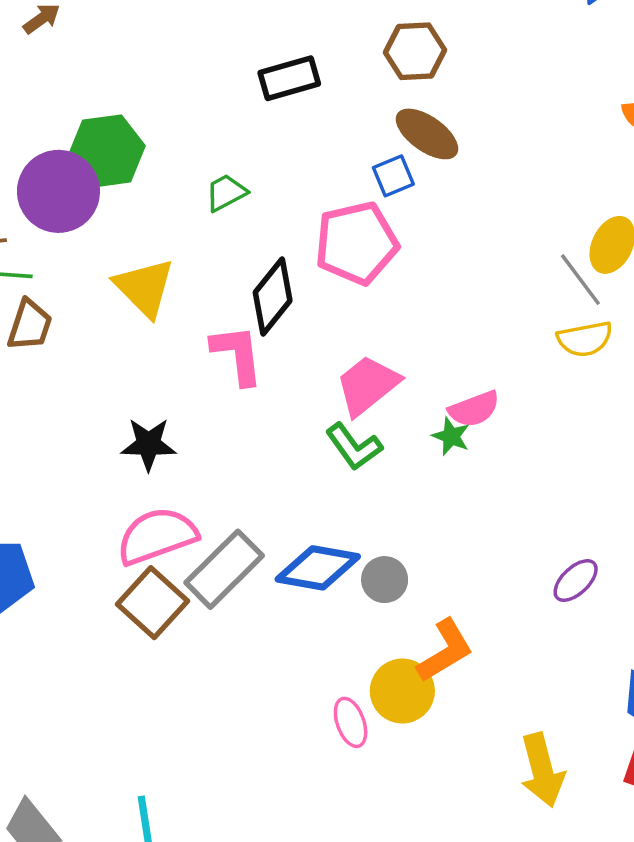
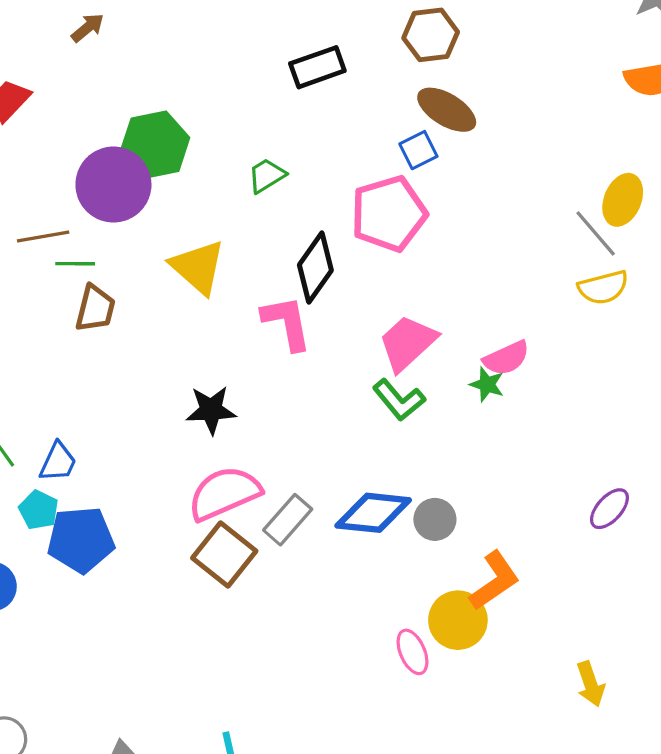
gray rectangle: (224, 569) -> (288, 520), size x0.7
yellow arrow: (542, 770) -> (590, 684), size x0.7

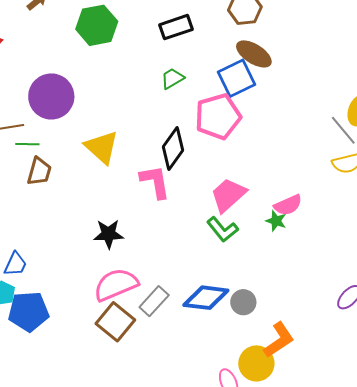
green hexagon: (155, 145) -> (97, 25), moved
blue square: (418, 150) -> (236, 78), size x1.6
green trapezoid: (267, 176) -> (172, 78), moved

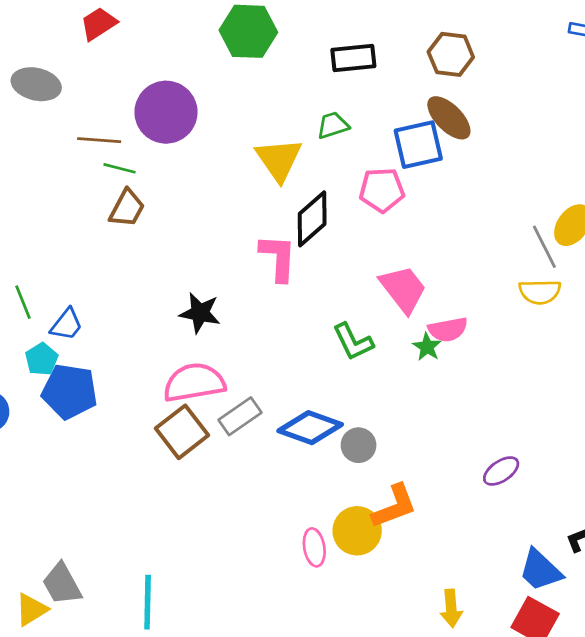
pink pentagon: (218, 116) -> (382, 190), size x0.7
yellow triangle: (102, 147) -> (279, 159), moved
pink trapezoid: (228, 195) -> (403, 289), moved, turned 81

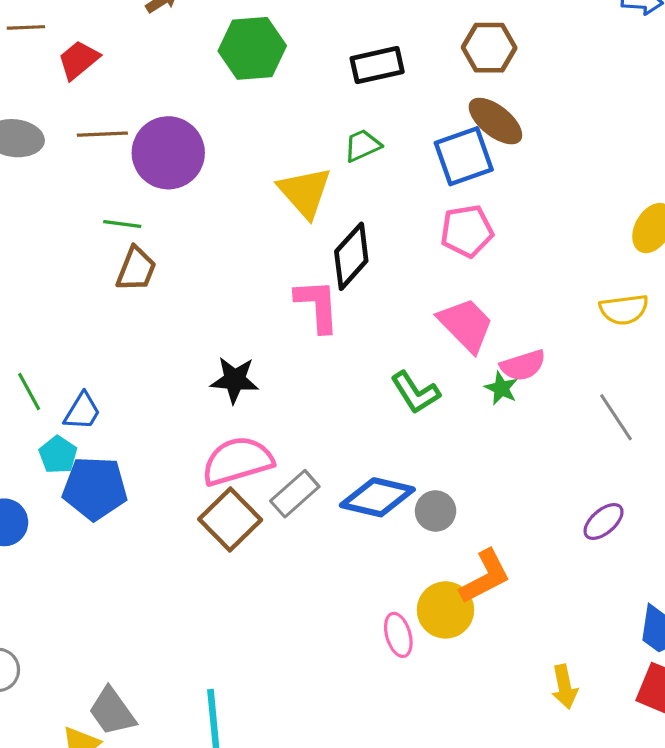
brown line: (99, 140) -> (102, 134), moved
pink pentagon: (382, 190) -> (467, 231), moved
gray line: (544, 247) -> (616, 417), moved

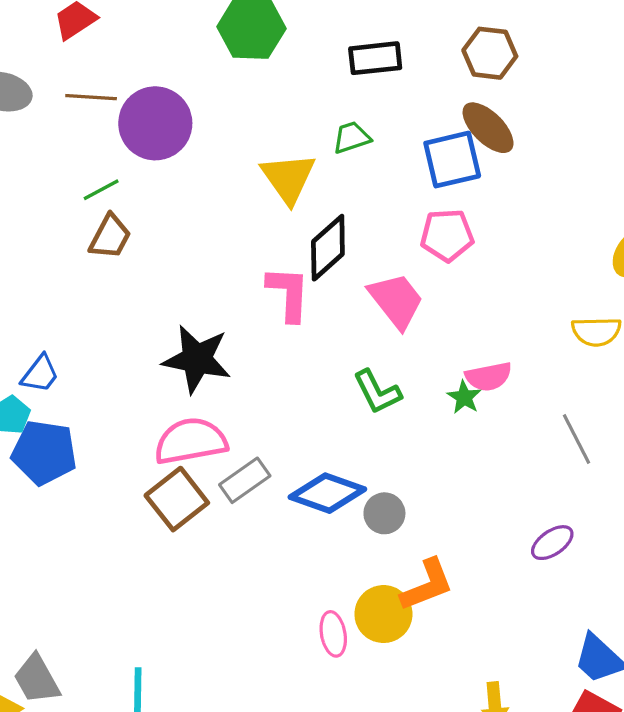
green line: (122, 224) -> (101, 190), turned -42
pink trapezoid: (466, 325) -> (396, 301), moved
black star: (235, 380) -> (197, 359), size x1.4

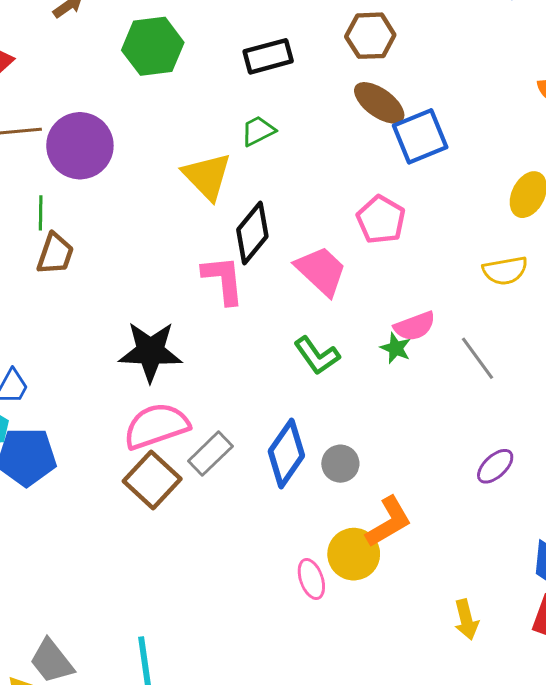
blue square: (452, 160) -> (420, 136), moved
green line: (101, 190) -> (41, 213), turned -52
pink pentagon: (447, 235) -> (381, 220), moved, turned -30
gray line: (576, 439) -> (477, 358), moved
blue diamond: (327, 493) -> (286, 453), turned -66

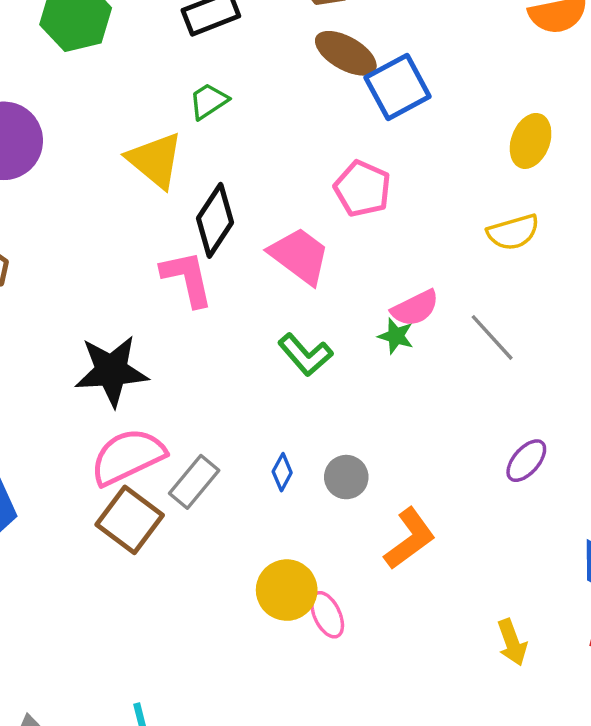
blue diamond: (286, 453) -> (282, 472), size x0.5
yellow circle: (354, 554) -> (287, 590), moved

